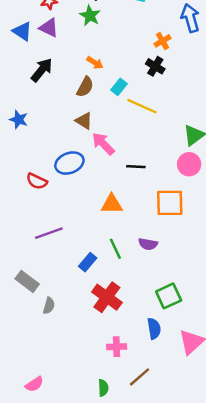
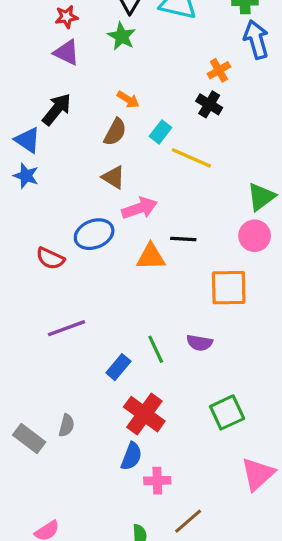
blue triangle: (22, 31) -> (28, 140), moved
pink arrow: (103, 144) -> (139, 208), turned 115
orange triangle: (112, 204) -> (151, 257), moved
gray rectangle: (27, 281) -> (29, 438), moved
blue semicircle: (154, 329) -> (131, 456), moved, turned 30

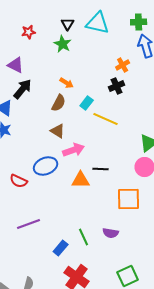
purple triangle: (66, 52) -> (16, 65), moved
black cross: (209, 104) -> (117, 86), turned 35

